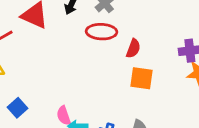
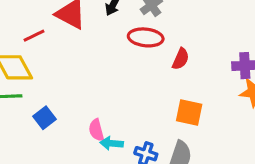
orange square: (142, 78) -> (189, 112), moved

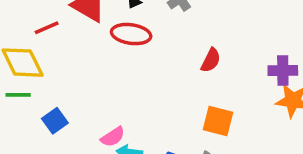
red ellipse: (146, 37) -> (131, 34), moved
pink semicircle: (96, 130) -> (113, 137), turned -110

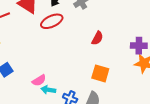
red ellipse: (131, 34) -> (52, 21), turned -35

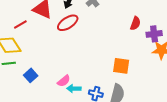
red semicircle: (97, 38) -> (135, 23), moved

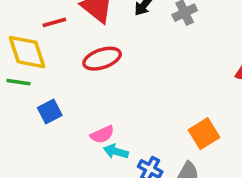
red ellipse: (68, 23) -> (102, 59), moved
orange square: (121, 66) -> (204, 134), turned 36

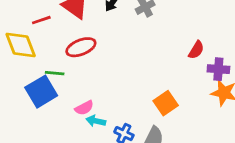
green line: (18, 82) -> (55, 73), moved
blue square: (50, 111) -> (41, 92), size x1.6

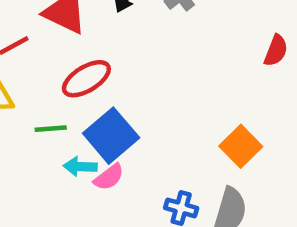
blue square: (41, 92) -> (111, 136), moved
cyan arrow: (96, 121) -> (80, 167), moved

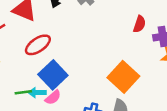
green line: (51, 129) -> (23, 92), moved
orange square: (241, 146) -> (123, 77), size x1.4

